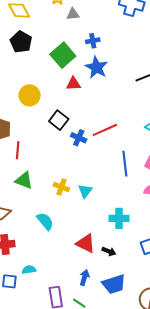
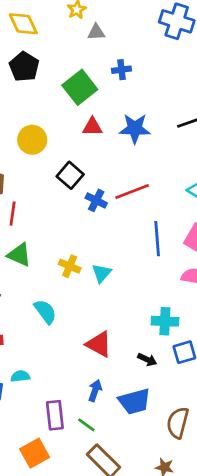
blue star: (96, 67) -> (135, 129), moved, turned -30
cyan cross: (119, 218) -> (165, 321), moved
black arrow: (109, 251) -> (147, 360), moved

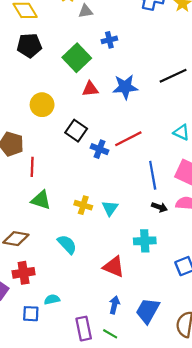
black pentagon: (24, 67) -> (29, 45), turned -30
cyan cross: (165, 321) -> (145, 241), moved
black arrow: (147, 360) -> (159, 207), moved
blue trapezoid: (135, 401) -> (148, 311), turned 140

